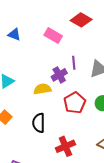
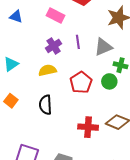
purple cross: (59, 75) -> (54, 46), moved
red cross: (65, 146) -> (88, 127), moved, turned 30

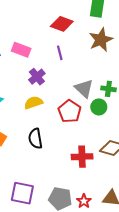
pink rectangle: (56, 16) -> (21, 50), moved
purple line: (78, 42) -> (60, 53), moved
gray triangle: (103, 47) -> (84, 88), moved, turned -48

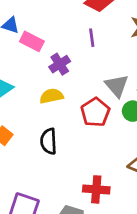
pink rectangle: (21, 50) -> (32, 41), moved
red cross: (82, 157) -> (96, 189), moved

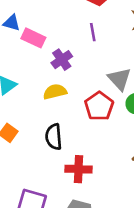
red cross: (96, 189) -> (79, 169), moved

